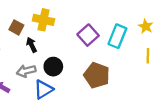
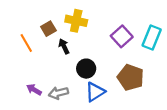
brown square: (16, 27) -> (48, 29), turned 32
gray arrow: (26, 71) -> (58, 93), moved
blue triangle: (44, 89) -> (95, 92), moved

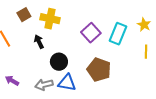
brown square: (48, 29) -> (24, 15), moved
blue triangle: (95, 92) -> (67, 83), turned 42
gray arrow: (58, 93) -> (44, 85), moved

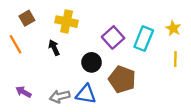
brown square: (24, 15) -> (27, 18), moved
black circle: (59, 62) -> (92, 62), moved

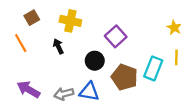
cyan rectangle: (144, 39) -> (153, 68), moved
purple arrow: (23, 92) -> (28, 89), size x1.5

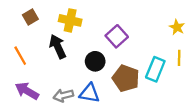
orange line: (21, 43) -> (20, 56), moved
black arrow: (58, 46) -> (58, 47), size x1.5

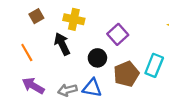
brown pentagon: (126, 78) -> (126, 74), turned 30

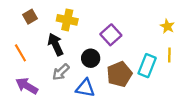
gray arrow: (67, 90) -> (61, 72), moved, turned -30

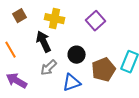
purple square: (111, 35) -> (96, 21), moved
blue triangle: (85, 88) -> (72, 83), turned -30

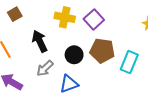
yellow cross: (55, 19) -> (65, 17), moved
brown pentagon: (104, 70) -> (102, 51), moved, turned 30

